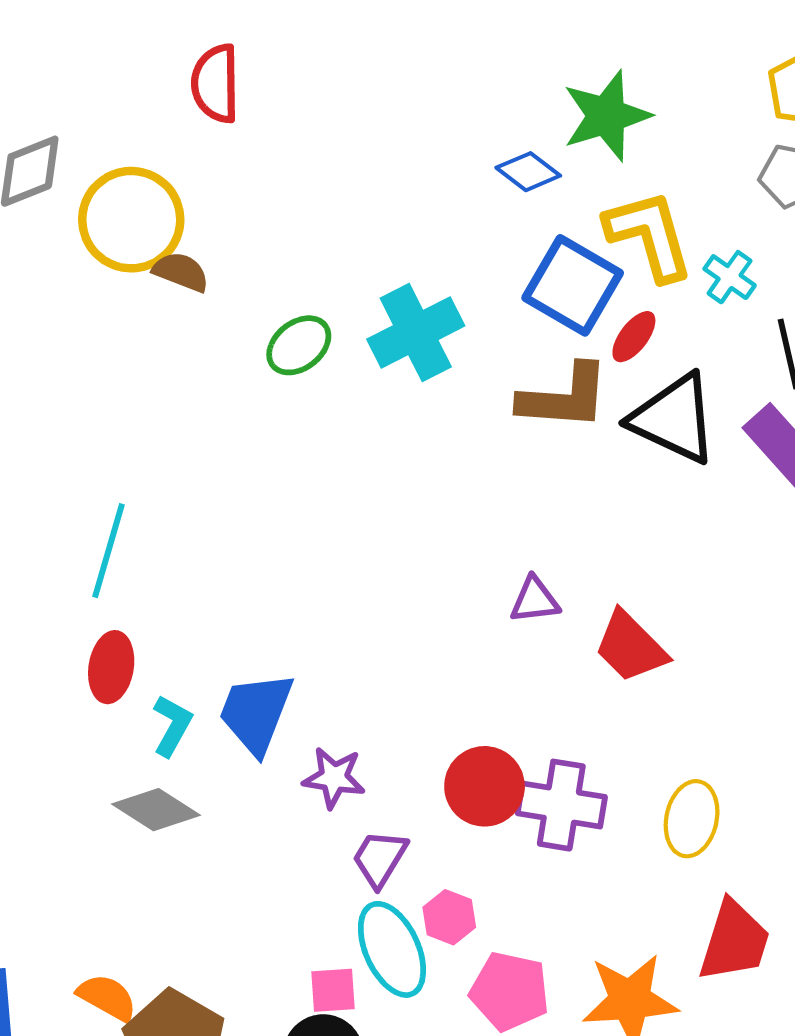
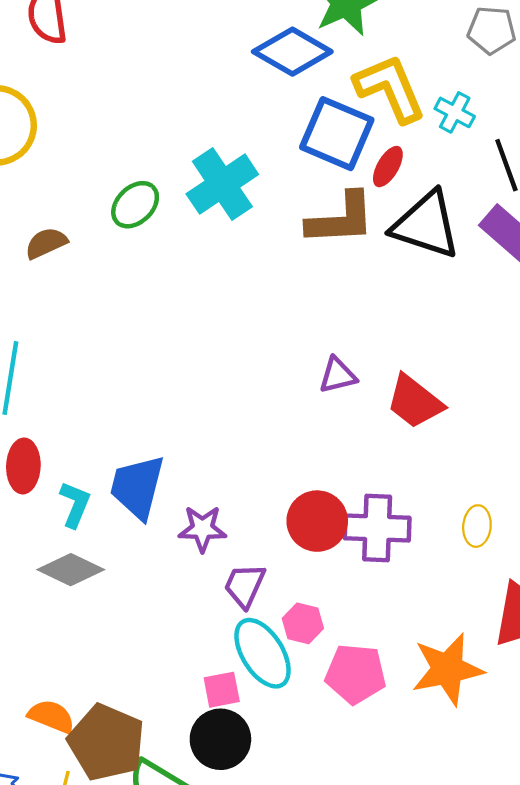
blue diamond: (528, 172) -> (292, 52), size x1.6
brown semicircle: (181, 272) -> (46, 243), moved, turned -39
yellow ellipse: (692, 819) -> (477, 526), size x0.7

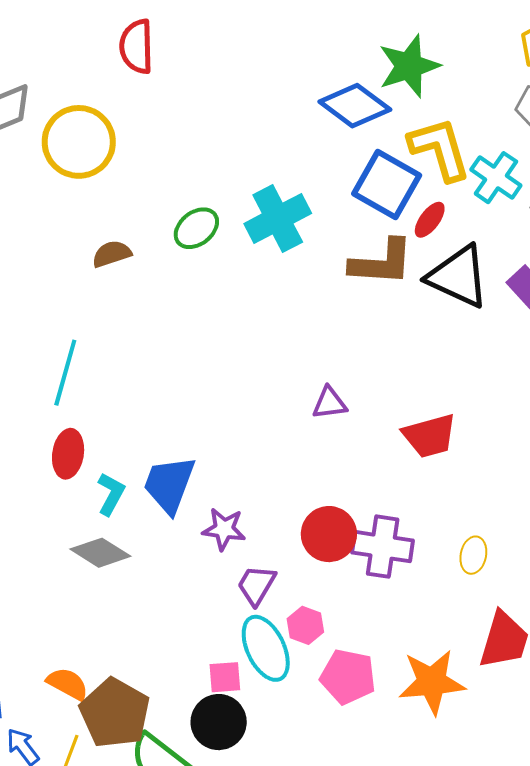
cyan cross: (455, 112) -> (496, 178), size x1.4
purple triangle: (338, 375) -> (330, 403), moved
red trapezoid: (415, 402) -> (430, 436), turned -60

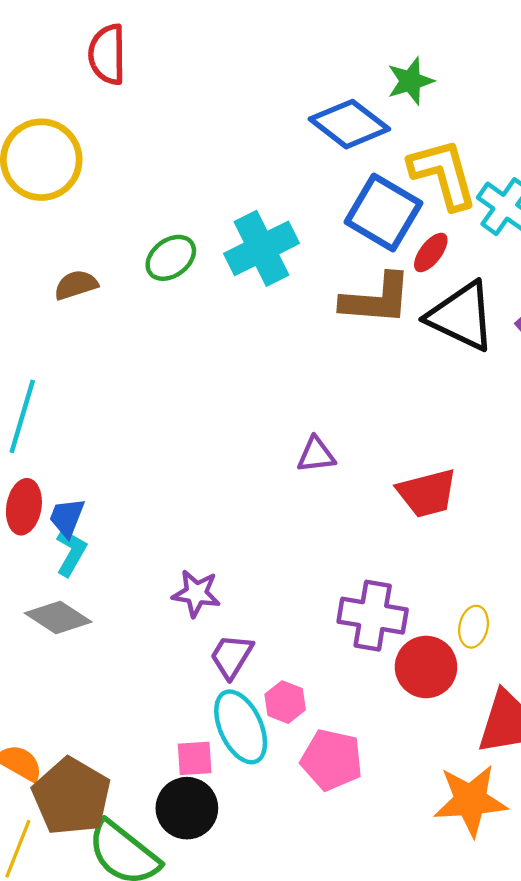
green star: (409, 66) -> (410, 81), size x0.7
blue trapezoid: (169, 485) -> (67, 518), moved, size x0.6
red circle: (329, 534) -> (426, 667), moved
orange star: (432, 682) -> (470, 800), moved

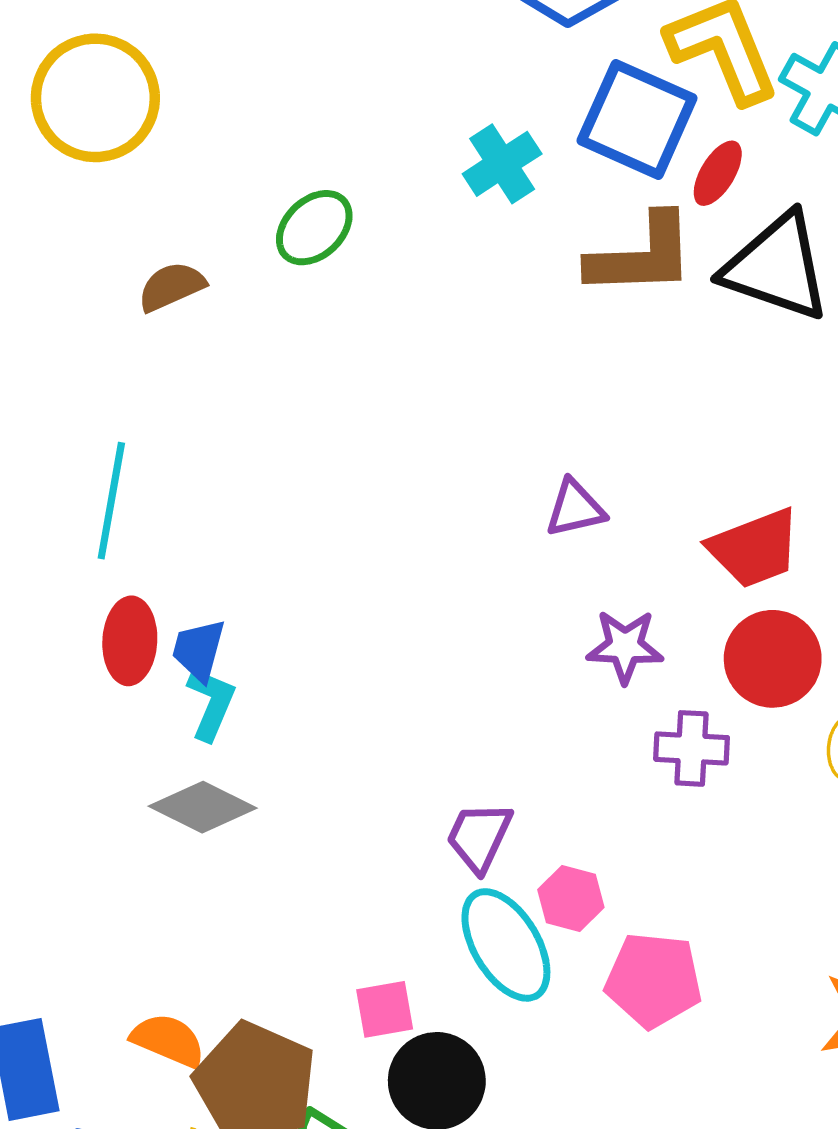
cyan cross: (262, 248) -> (502, 164), moved, size x0.7
purple star: (196, 593) -> (625, 646), moved
purple cross: (373, 616) -> (692, 748), size x0.7
red circle: (426, 667) -> (773, 659), moved
pink square: (195, 758) -> (385, 1009), moved

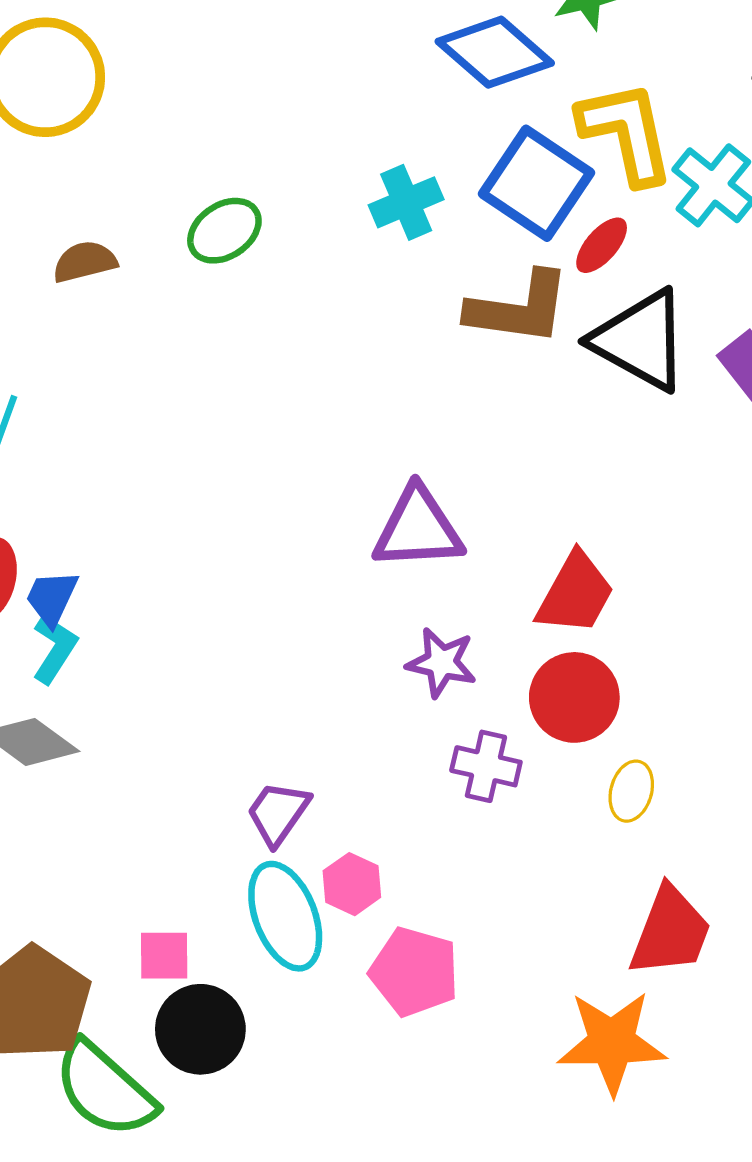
purple triangle: (575, 508) -> (418, 529), size x1.6
red trapezoid: (754, 548) -> (575, 594), turned -50

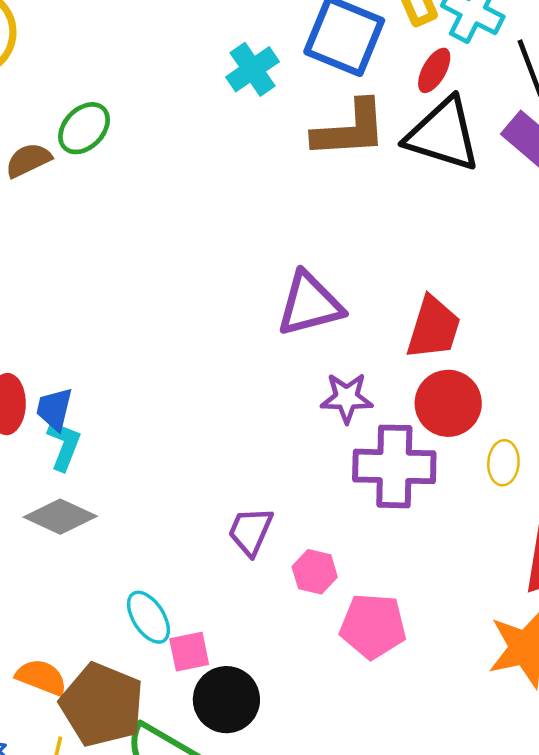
green ellipse: (224, 231) -> (84, 128), moved
red ellipse: (602, 245) -> (434, 70), moved
purple cross: (486, 766) -> (394, 466), size x1.6
cyan ellipse: (285, 916) -> (148, 617), moved, size x0.7

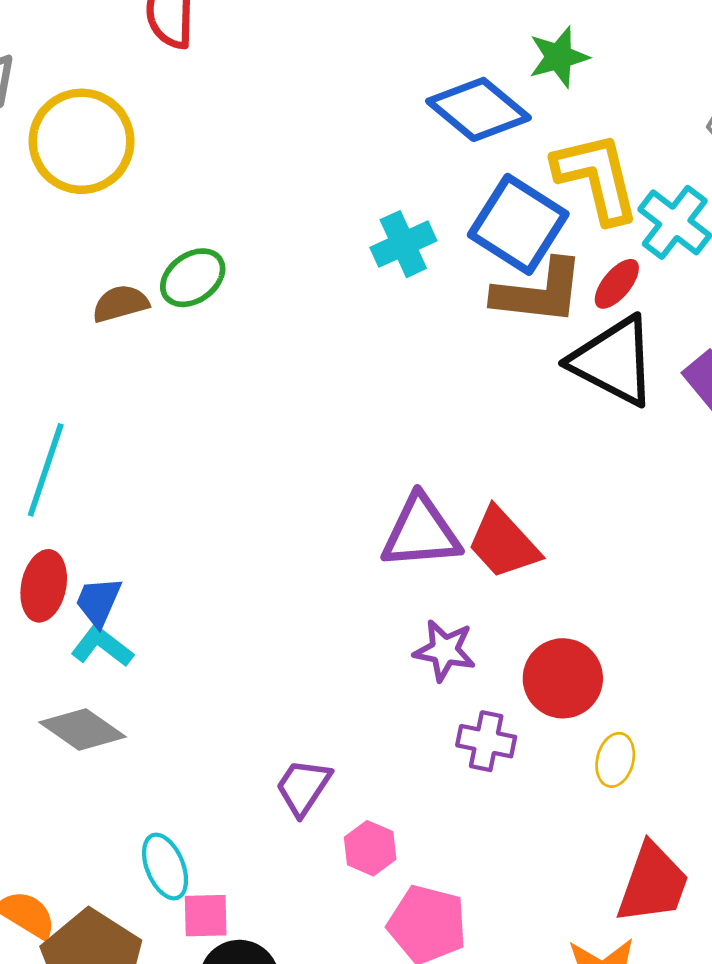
brown L-shape: (350, 129) -> (539, 292), moved
red trapezoid: (433, 328) -> (503, 543), moved, turned 110
cyan L-shape: (64, 445) -> (102, 646), turned -84
purple cross: (394, 466) -> (486, 741), size x0.6

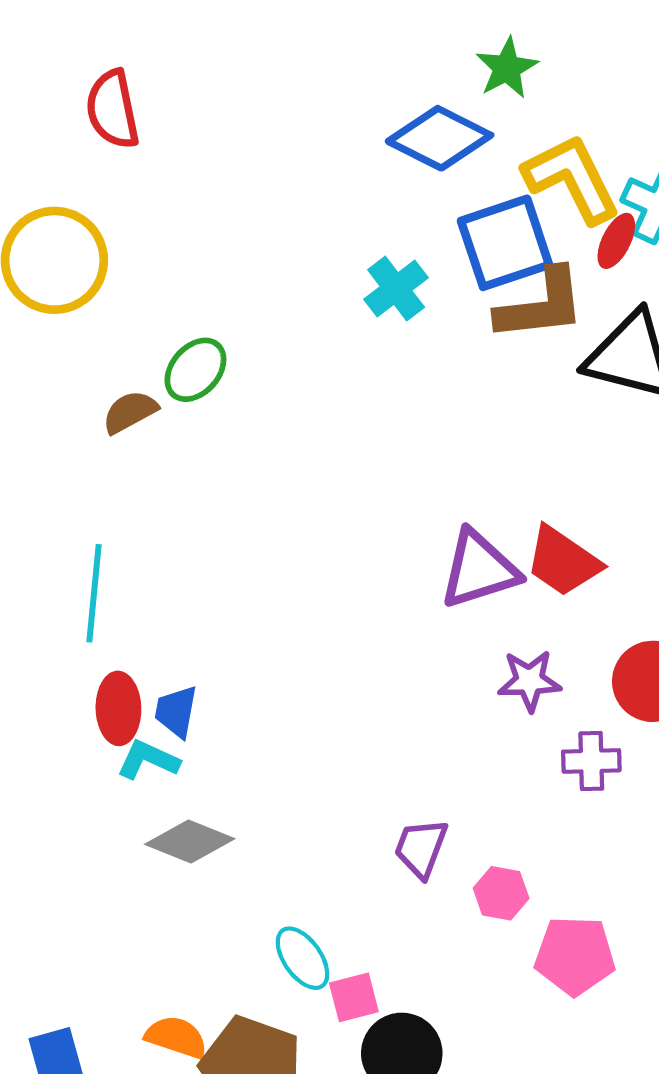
blue square: (518, 224) -> (505, 243), turned -38
red ellipse: (617, 284) -> (616, 241), moved
cyan L-shape: (102, 646) -> (148, 760), moved

